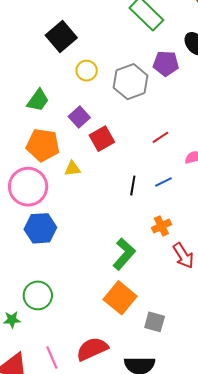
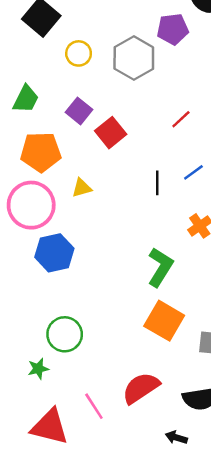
yellow triangle: (72, 169) -> (82, 188), moved

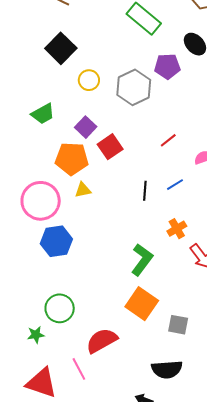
green trapezoid: (26, 99) -> (43, 114), turned 30
orange pentagon: (41, 152) -> (72, 159), moved
red semicircle: (141, 388) -> (102, 341), moved

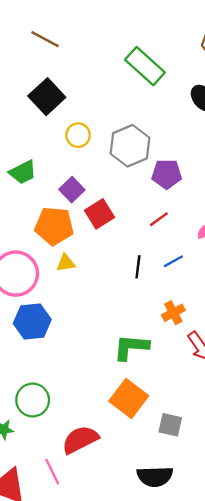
purple pentagon: (167, 66) -> (167, 174), moved
red line: (168, 140) -> (159, 219), moved
green L-shape: (142, 260) -> (131, 347), turned -124

